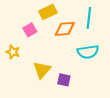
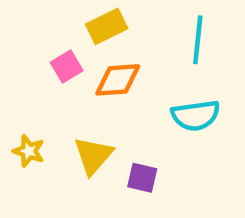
orange diamond: (65, 29) -> (118, 80), moved
yellow star: (13, 52) -> (29, 151), moved

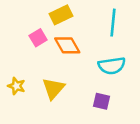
orange diamond: (118, 80) -> (67, 45), turned 64
purple square: (142, 178) -> (102, 101), moved

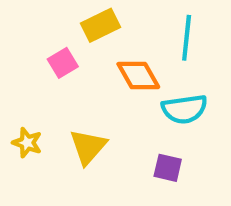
orange diamond: (67, 45) -> (138, 76), moved

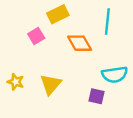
cyan semicircle: (184, 109) -> (115, 75), moved

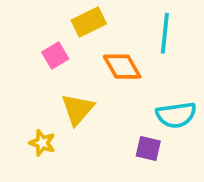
yellow star: (16, 82) -> (42, 143), moved
yellow triangle: (51, 84) -> (78, 109), moved

